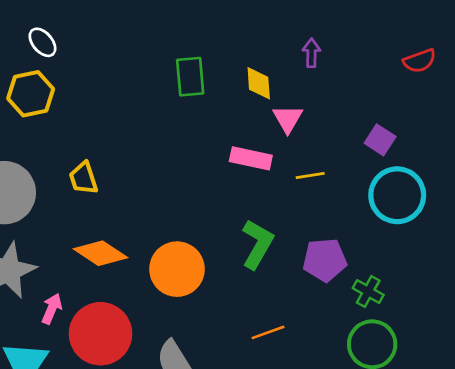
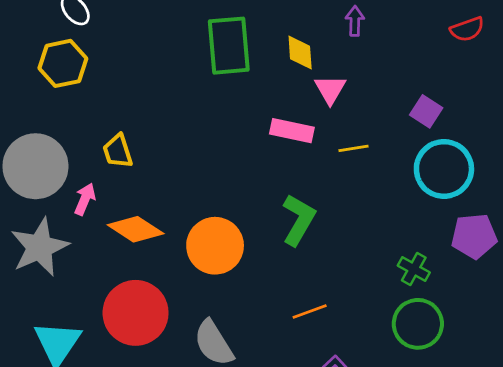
green rectangle: (190, 77) -> (229, 46), size x1.4
purple pentagon: (325, 260) -> (474, 236), moved
pink arrow: (52, 309) -> (85, 199), moved

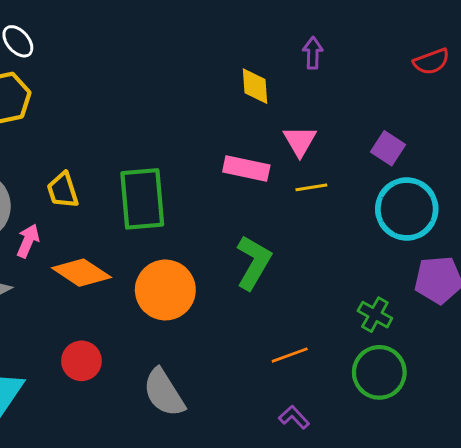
green rectangle: (229, 46) -> (142, 199), moved
pink triangle: (330, 89) -> (300, 141), moved
orange line: (310, 312) -> (290, 355), moved
red circle: (136, 313) -> (81, 361), size x0.6

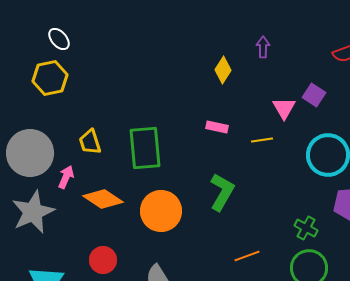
yellow diamond: (255, 86) -> (223, 70), turned 36
pink triangle: (300, 141) -> (284, 108), moved
purple square: (388, 148) -> (314, 95), moved
pink rectangle: (246, 169) -> (217, 127), size x0.7

